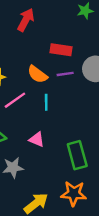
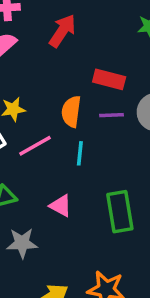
orange semicircle: (37, 74) -> (71, 112), turned 55
green rectangle: (77, 155) -> (120, 212), moved

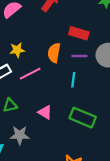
cyan line: (80, 153) -> (73, 80), moved
green rectangle: (120, 212) -> (83, 118), turned -60

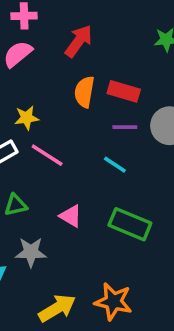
orange semicircle: (54, 53) -> (84, 92), moved
pink line: (30, 74) -> (47, 155), turned 60
cyan line: (73, 80) -> (115, 165), turned -64

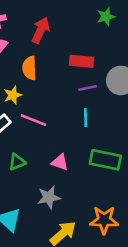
orange semicircle: (84, 92) -> (29, 68), moved
cyan line: (115, 165) -> (86, 117), turned 66
gray star: (31, 252) -> (49, 197), moved

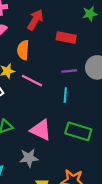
red rectangle: (82, 61) -> (66, 38), moved
pink line: (33, 120) -> (32, 81), moved
pink triangle: (60, 162) -> (41, 130), size x1.5

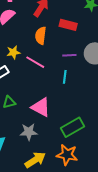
orange semicircle: (23, 50) -> (41, 36), moved
green rectangle: (78, 131) -> (73, 127), moved, turned -50

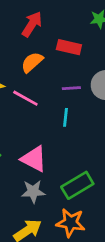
orange semicircle: (41, 36) -> (32, 62), turned 42
gray star: (29, 132) -> (33, 191), moved

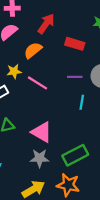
orange semicircle: (32, 62) -> (33, 50), moved
cyan line: (66, 117) -> (82, 102), moved

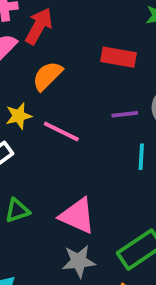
red arrow: (46, 24) -> (39, 26), moved

